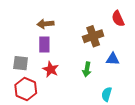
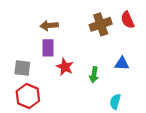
brown cross: (93, 36) -> (101, 24), moved
red star: (51, 69) -> (65, 67), moved

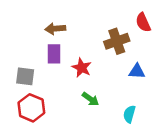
brown cross: (101, 24) -> (117, 41), moved
red star: (65, 67) -> (82, 68), moved
green arrow: (94, 75) -> (90, 99), moved, turned -64

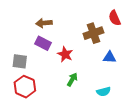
purple rectangle: (54, 54) -> (43, 43), turned -63
green arrow: (90, 99) -> (72, 80), turned -96
cyan semicircle: (129, 114) -> (104, 92), turned -120

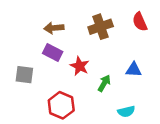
brown cross: (93, 33) -> (101, 27), moved
green arrow: (72, 80) -> (104, 83), moved
red hexagon: (25, 87) -> (61, 105), moved

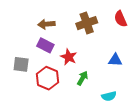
green arrow: (104, 83) -> (82, 78), moved
red hexagon: (61, 105) -> (48, 78), moved

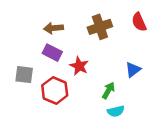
blue triangle: (115, 60) -> (133, 70), turned -40
green arrow: (82, 78) -> (108, 90), moved
cyan semicircle: (109, 96) -> (116, 111), moved

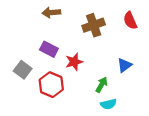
brown arrow: (53, 28) -> (51, 13), moved
red star: (79, 66) -> (74, 62), turned 30
gray square: (24, 75) -> (23, 70), turned 30

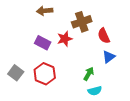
red semicircle: (130, 21) -> (104, 36), moved
red star: (74, 62) -> (65, 39), moved
gray square: (23, 70) -> (16, 73), moved

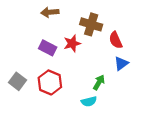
brown cross: (82, 22) -> (91, 24), turned 36
cyan semicircle: (95, 91) -> (89, 101), moved

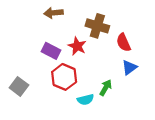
red star: (72, 43) -> (77, 46), turned -30
red hexagon: (50, 82) -> (64, 77), moved
cyan semicircle: (89, 101) -> (85, 99), moved

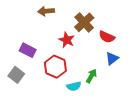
brown cross: (97, 26) -> (84, 22), turned 30
red semicircle: (123, 43) -> (107, 37), turned -42
purple rectangle: (51, 51) -> (28, 50), moved

